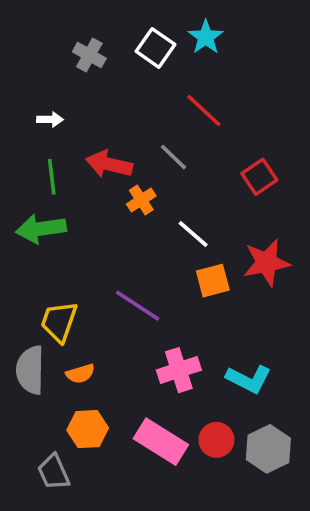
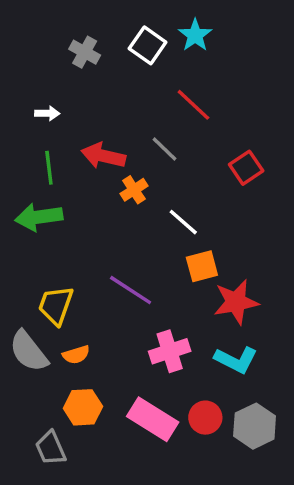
red star: (267, 263) -> (236, 302), moved
gray semicircle: (30, 370) -> (29, 351), turned -39

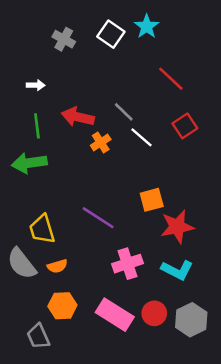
red line: (193, 105) -> (171, 79), moved
white line: (183, 222) -> (142, 137), moved
yellow trapezoid: (56, 305) -> (42, 229), turned -36

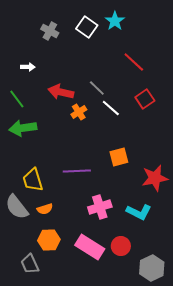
green line: (37, 126) -> (17, 99), moved, turned -30
purple line: (98, 218) -> (77, 171), turned -36
red star: (177, 227) -> (155, 178), moved
gray hexagon: (191, 320) -> (152, 268), moved

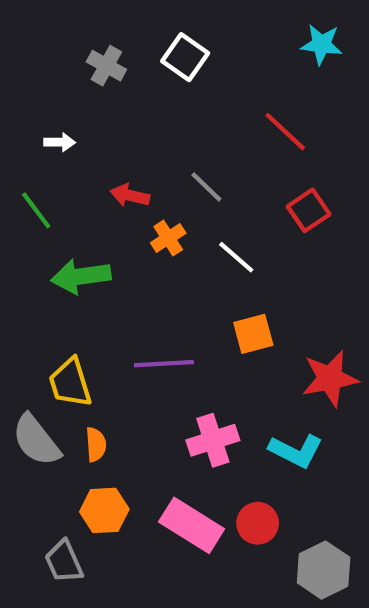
cyan star: (115, 21) -> (321, 44), moved, turned -30
red arrow: (61, 92) -> (130, 195), size x0.7
white line: (111, 108) -> (236, 257), moved
green arrow: (23, 128) -> (81, 276), moved
orange semicircle: (45, 209) -> (96, 444), turned -77

